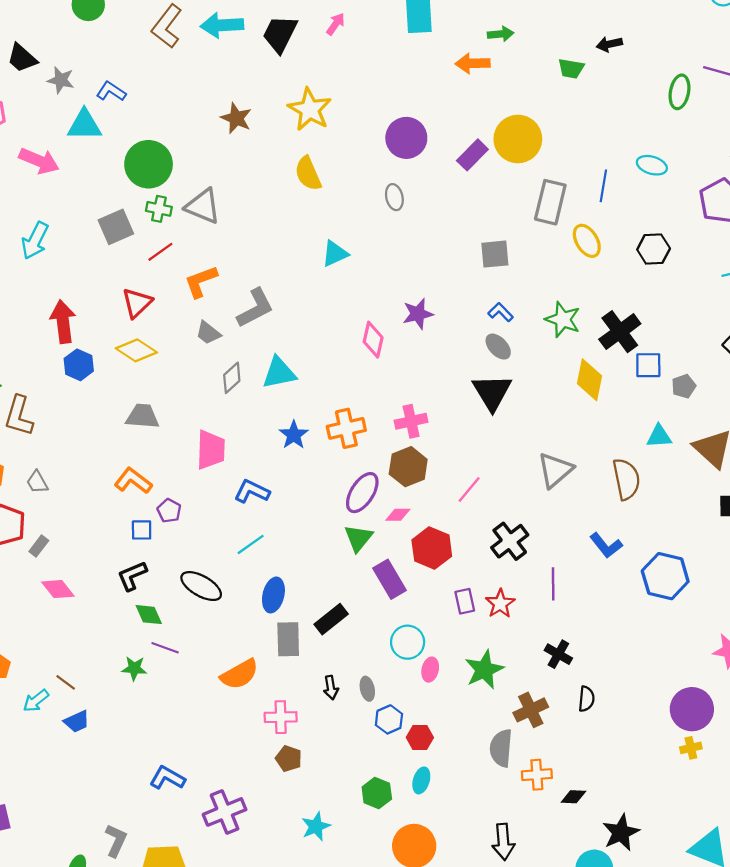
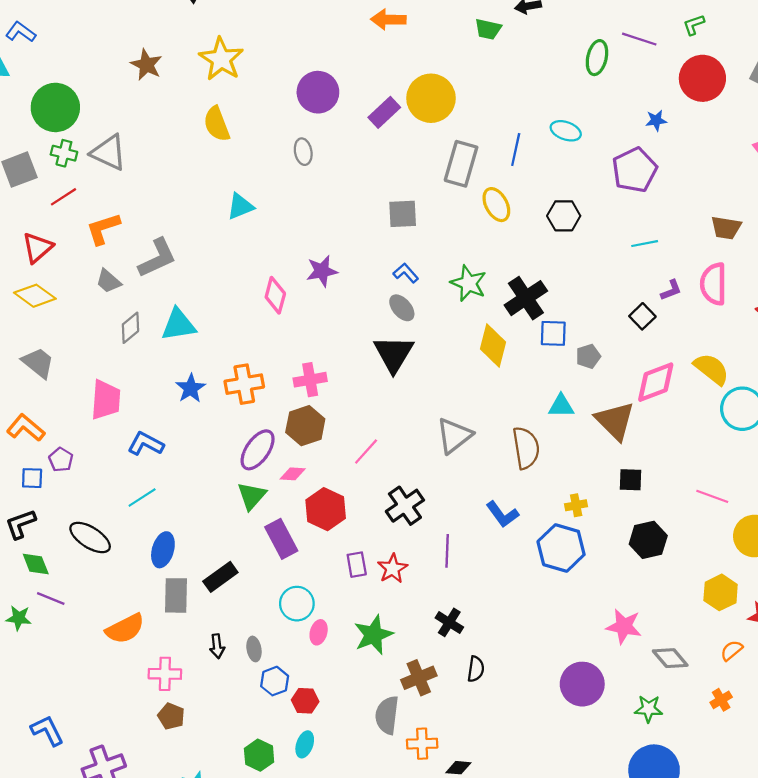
gray trapezoid: (143, 416) -> (38, 363), turned 32
yellow cross: (691, 748) -> (576, 505), moved
blue L-shape: (167, 778) -> (47, 731), turned 32

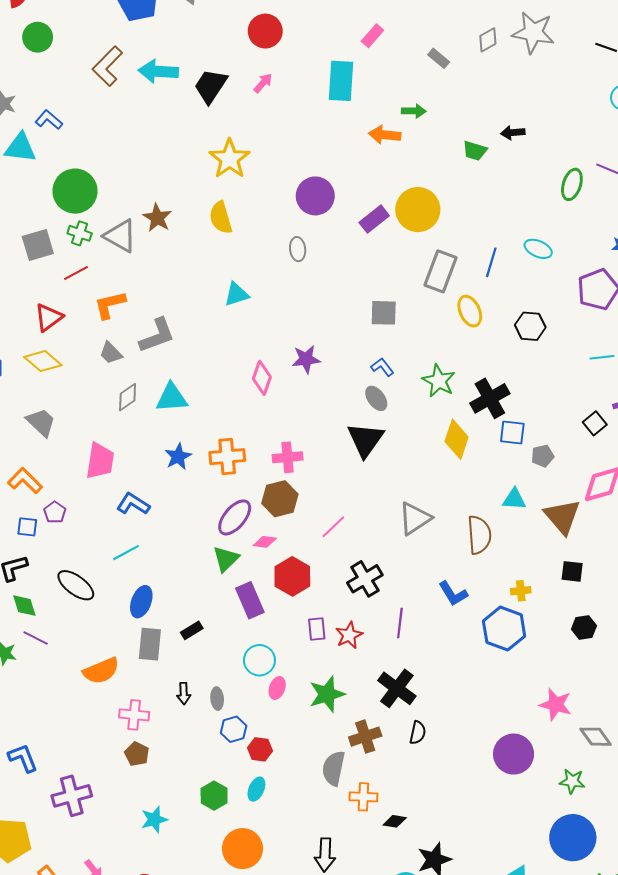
brown star: (146, 65) -> (157, 218), moved
black hexagon: (648, 540) -> (584, 627), size x0.7
black rectangle: (220, 577) -> (192, 630), size x0.7
black cross: (449, 622) -> (397, 688), size x1.5

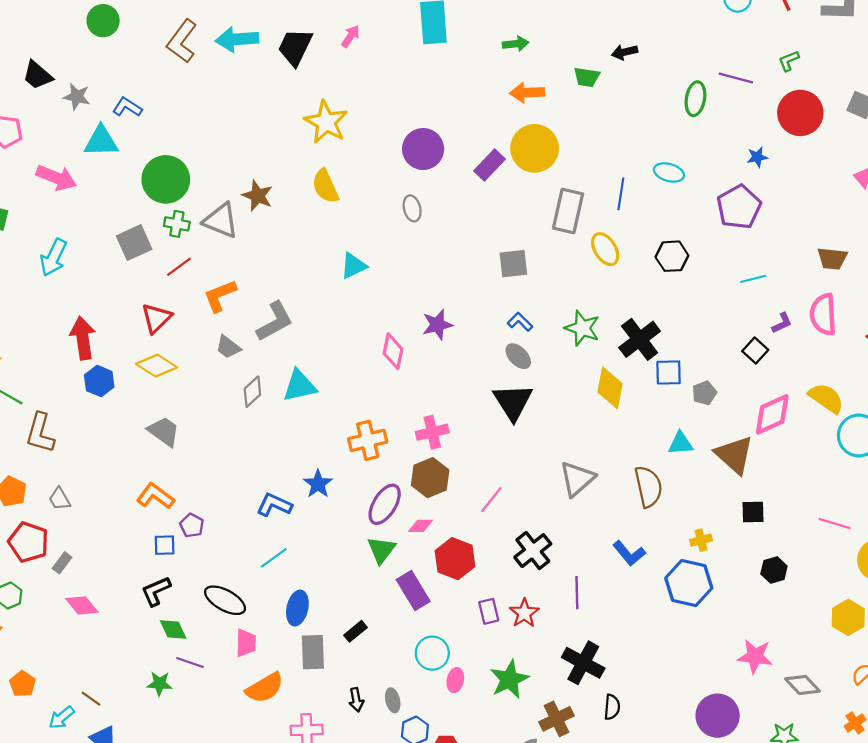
orange arrow: (385, 135) -> (527, 93), moved
blue star: (178, 457) -> (318, 484), moved
pink trapezoid: (100, 461) -> (246, 643), moved, size x0.7

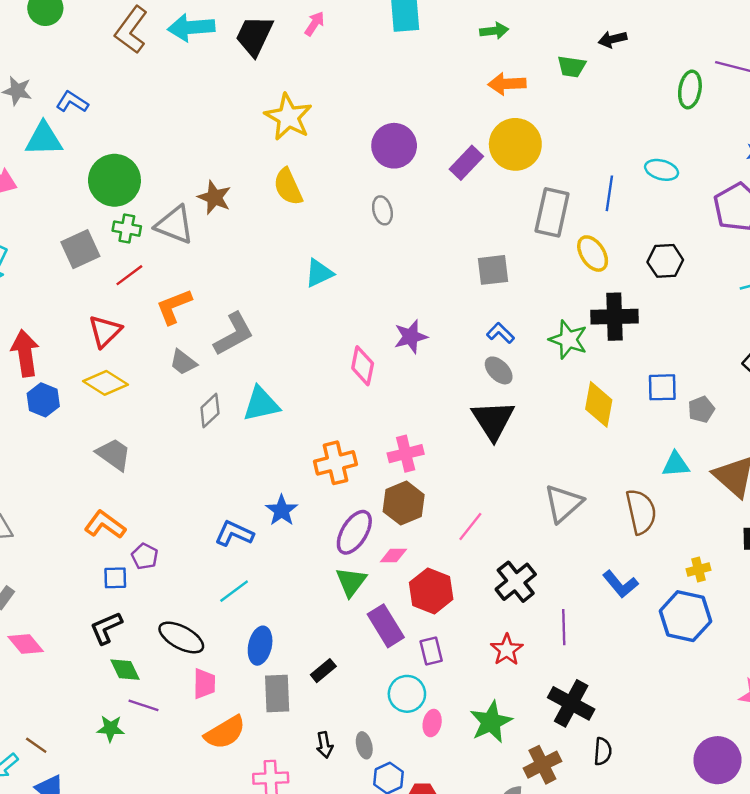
black cross: (640, 339) -> (614, 317), moved, turned 36
purple rectangle: (489, 611) -> (431, 651), moved

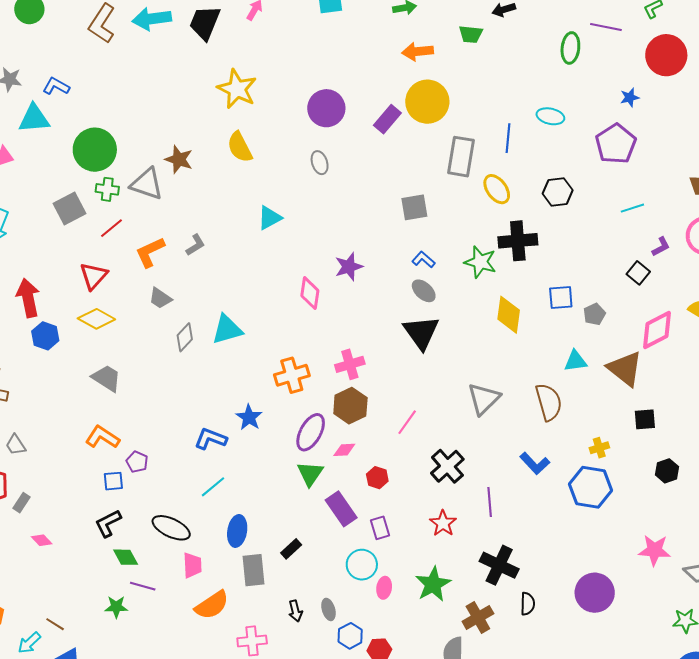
gray L-shape: (234, 334) -> (195, 245), moved, size x0.6
red hexagon: (431, 591) -> (377, 478), size x0.6
pink diamond: (26, 644) -> (42, 540), size x0.7
purple circle: (717, 760) -> (595, 593), moved

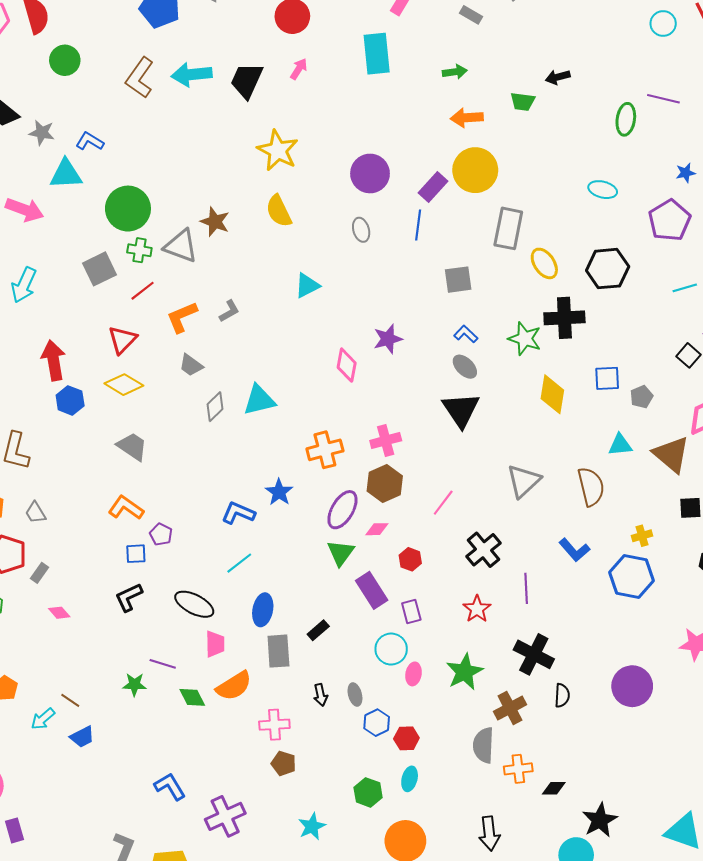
blue line: (508, 138) -> (418, 225), moved
black hexagon: (558, 192) -> (608, 269), size x1.4
green diamond: (126, 557) -> (192, 697), moved

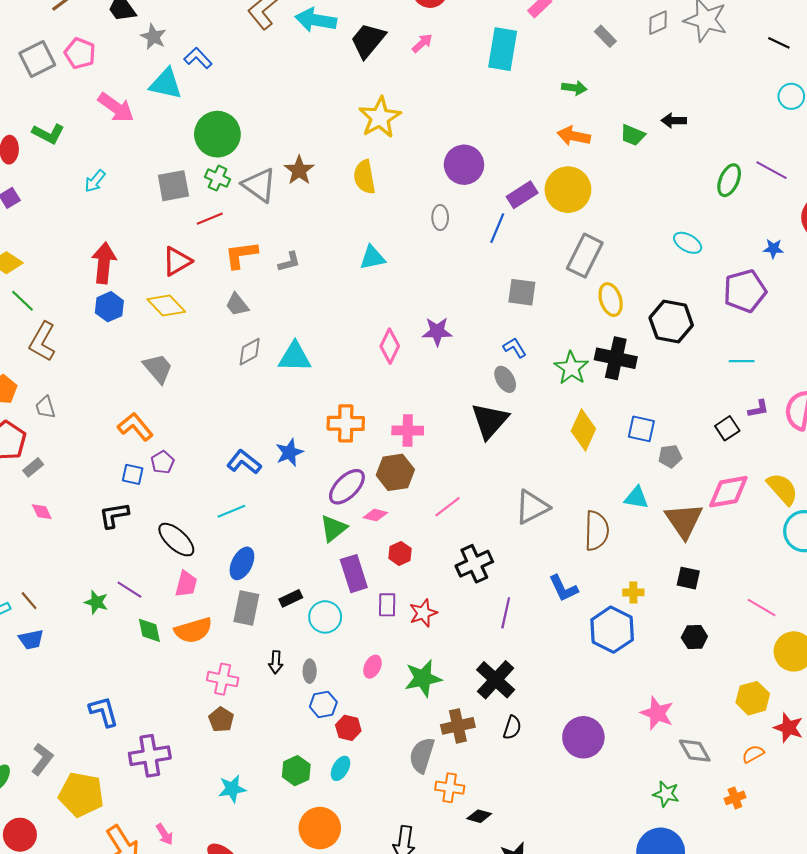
cyan arrow: (24, 285) -> (95, 181), size x0.7
red star: (477, 609) -> (423, 613), moved
cyan circle: (391, 649) -> (325, 617), moved

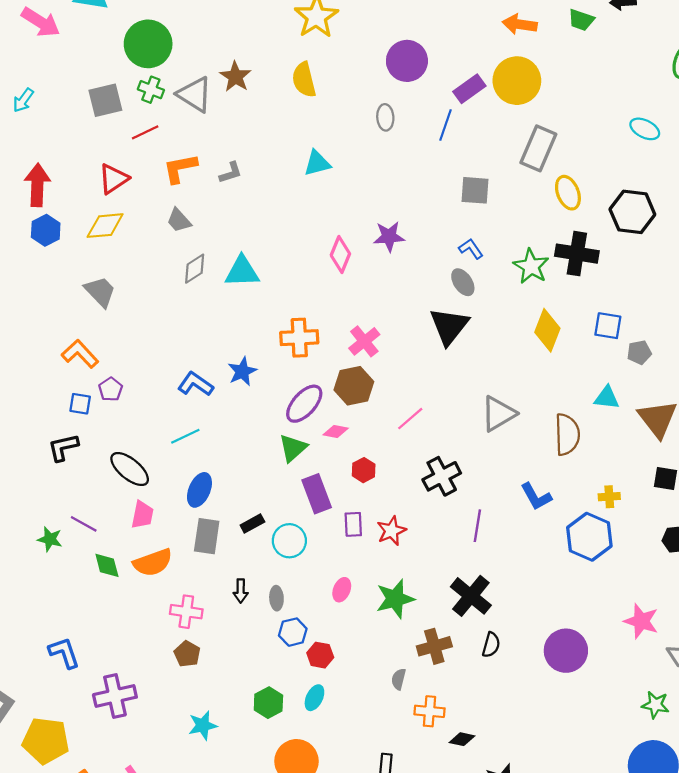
yellow diamond: (166, 306) -> (105, 226), turned -48
pink cross: (408, 431) -> (364, 341), turned -36
gray semicircle: (422, 755) -> (399, 679), size x0.6

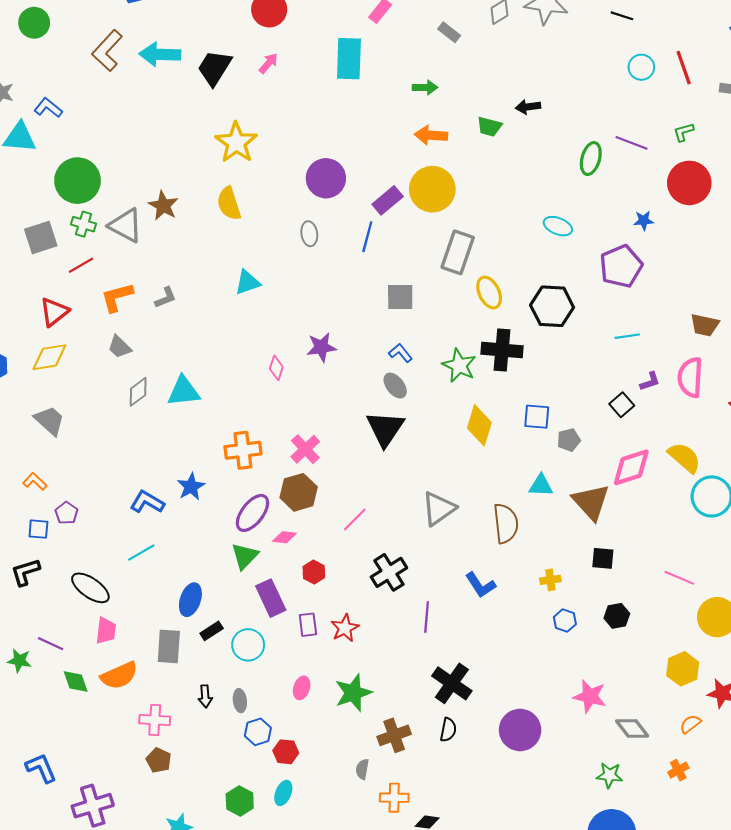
pink diamond: (340, 254) -> (276, 368), size x0.7
orange L-shape: (80, 354) -> (35, 481), size x0.7
blue ellipse: (199, 490) -> (190, 600), moved
blue hexagon: (589, 537) -> (565, 621), moved, size x0.5
black cross: (471, 596) -> (452, 683), moved

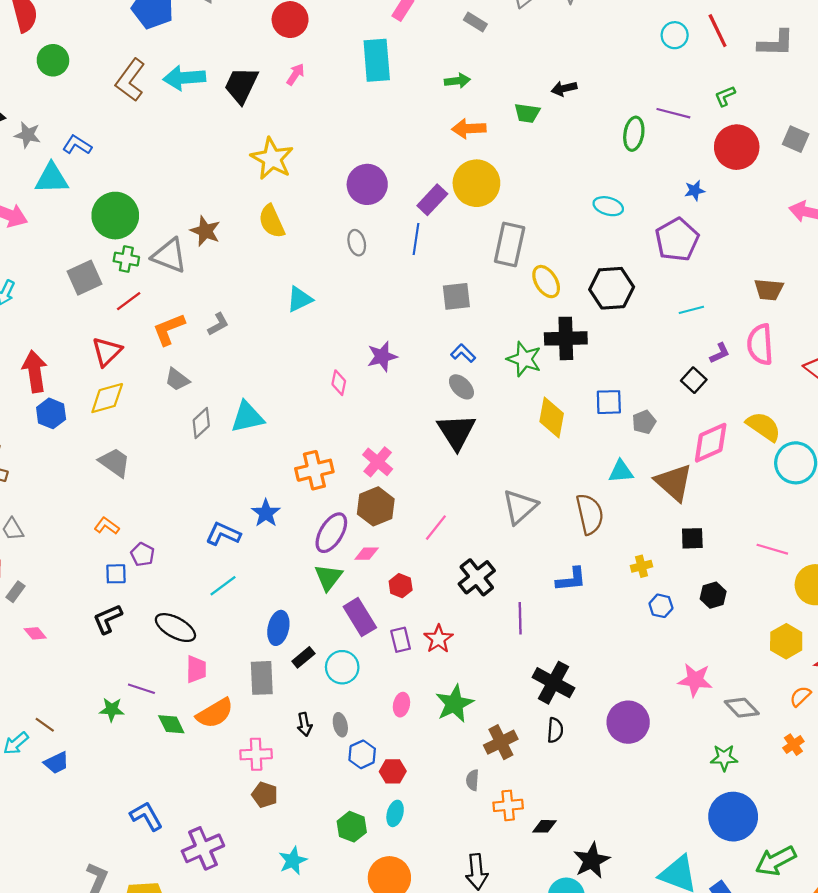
blue L-shape: (480, 585) -> (571, 579), turned -56

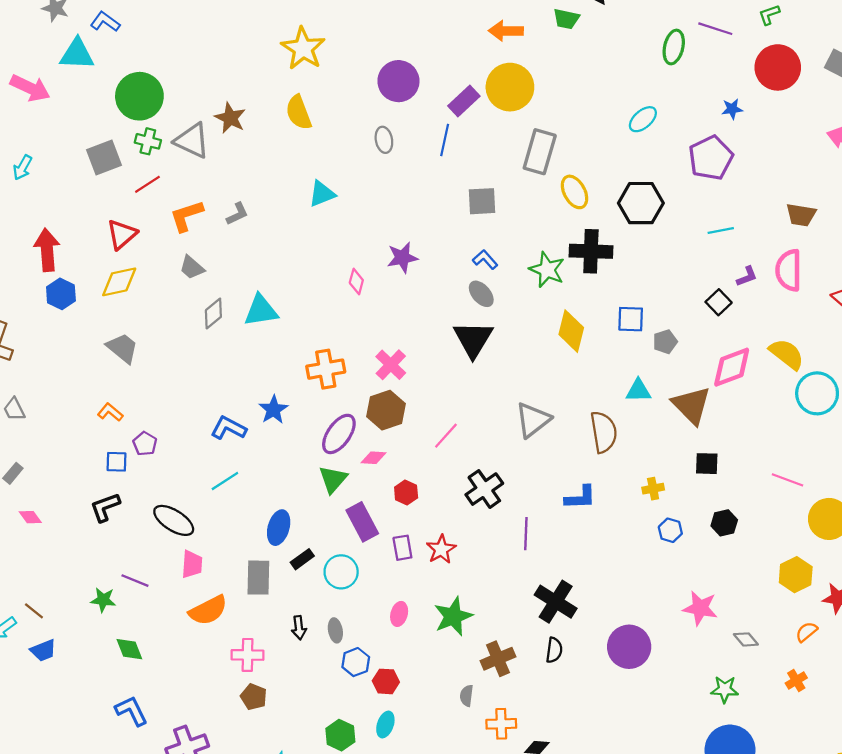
cyan ellipse: (608, 206) -> (643, 119), turned -60
gray diamond: (742, 708) -> (746, 639), size x0.7
green diamond: (171, 724) -> (129, 649), moved

